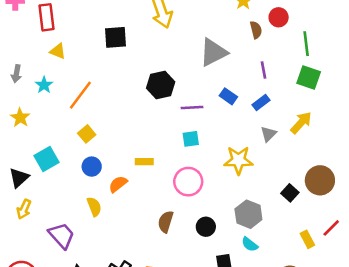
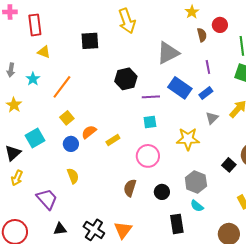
blue rectangle: (228, 96) -> (180, 88), size x1.6
yellow rectangle: (144, 162) -> (113, 140), turned -32
orange semicircle: (118, 184) -> (89, 132), moved

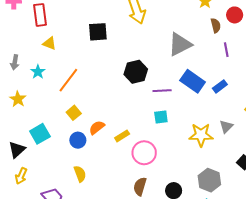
purple line: (208, 67) -> (226, 50), moved
gray triangle: (212, 118) -> (226, 126), moved
pink circle: (148, 156) -> (144, 153), moved

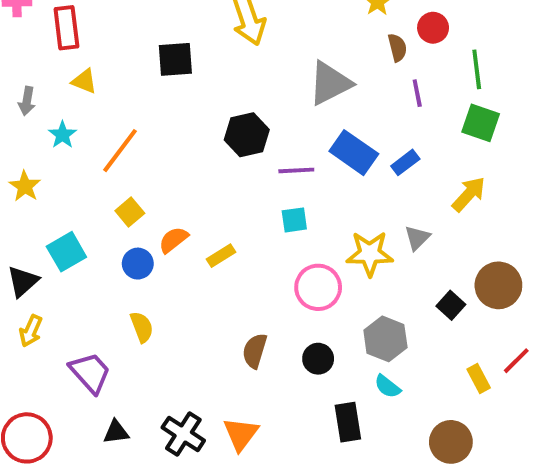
gray arrow: (15, 62) -> (27, 101), moved
pink circle: (144, 153) -> (318, 287), moved

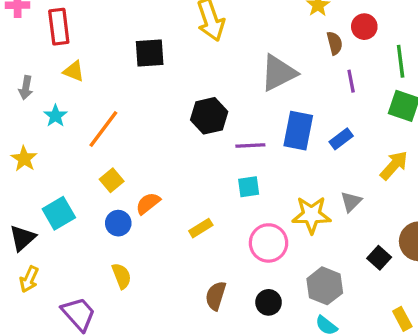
blue rectangle: (354, 153) -> (298, 131), turned 66
yellow rectangle: (221, 256) -> (201, 228), moved

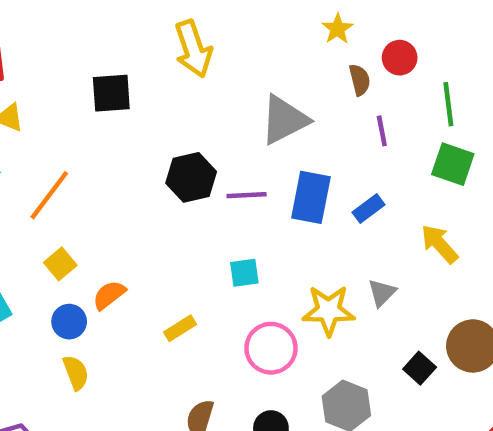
purple line: (250, 146) -> (247, 195), moved
yellow arrow: (394, 165) -> (440, 244), turned -84
yellow semicircle: (122, 276) -> (76, 373), moved

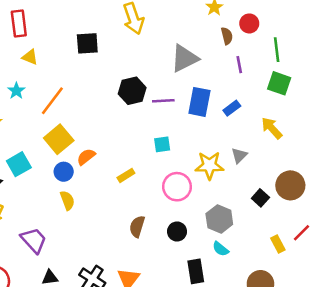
yellow square: (60, 264) -> (59, 139), size x1.6

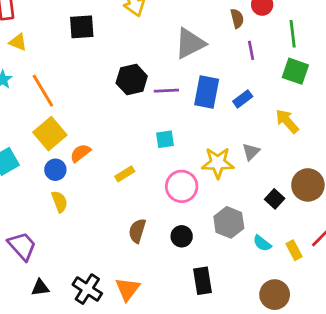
orange line: (52, 101) -> (43, 91), turned -68
cyan semicircle: (221, 249) -> (262, 243), moved

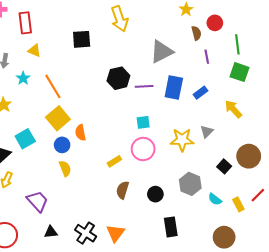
orange semicircle: (80, 153) -> (81, 133), turned -63
yellow rectangle: (125, 174) -> (114, 161), moved
pink circle: (182, 186) -> (143, 149), moved

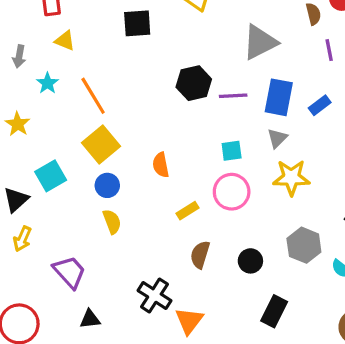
gray triangle: (207, 132) -> (277, 138), moved
orange semicircle: (81, 133) -> (161, 165), moved
black rectangle: (171, 227) -> (274, 311), turned 36
black cross: (86, 233) -> (154, 296), moved

